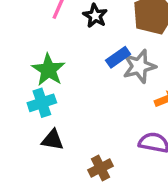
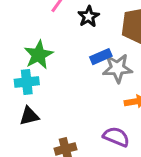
black triangle: (53, 140) -> (29, 116), turned -35

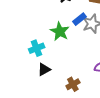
green star: (39, 55) -> (60, 31), moved

